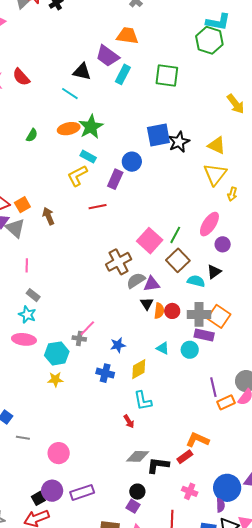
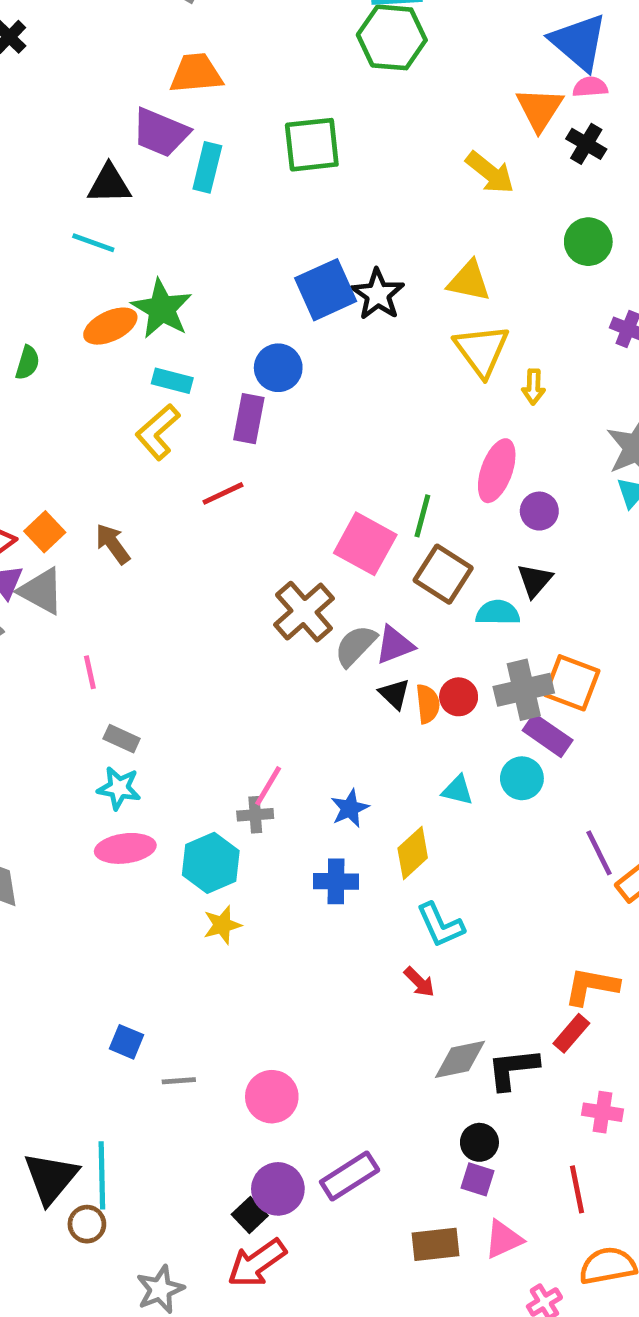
purple rectangle: (204, 335) -> (548, 735), turned 36

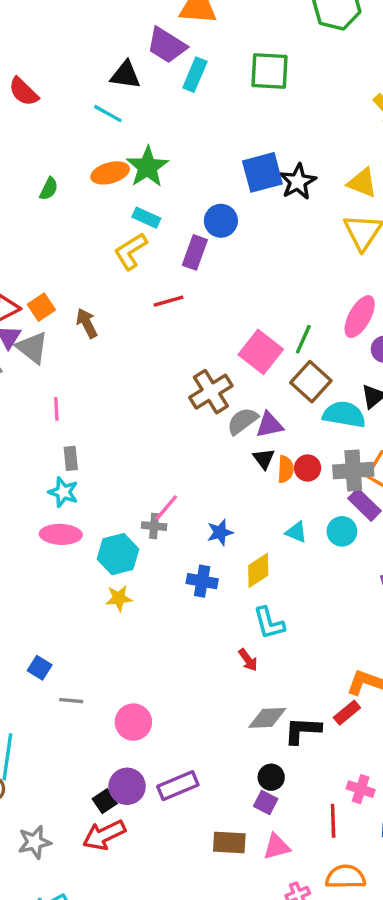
cyan semicircle: (498, 613) -> (344, 415), size x1.4
gray rectangle: (122, 739) -> (71, 458), turned 50
pink cross: (603, 1112) -> (361, 789), moved

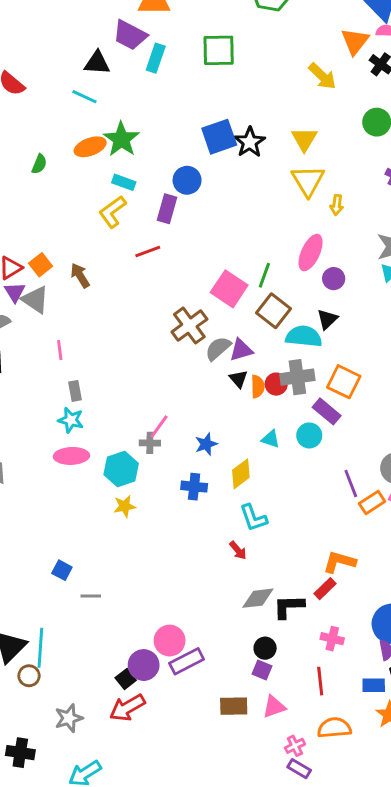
yellow triangle: (362, 183) -> (304, 139), turned 44
gray cross: (353, 471) -> (297, 377), moved
pink circle: (133, 722) -> (170, 641), moved
pink cross: (361, 789) -> (332, 639), moved

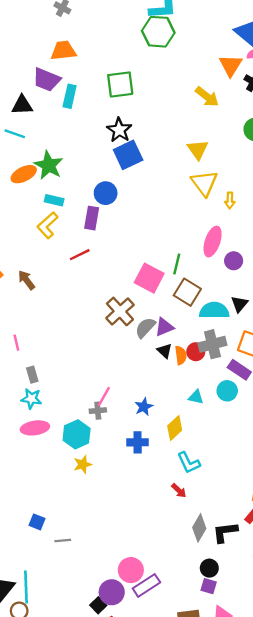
black star: (250, 142) -> (119, 130), moved
black triangle: (327, 319) -> (239, 304), moved
gray diamond: (258, 598) -> (199, 528), turned -48

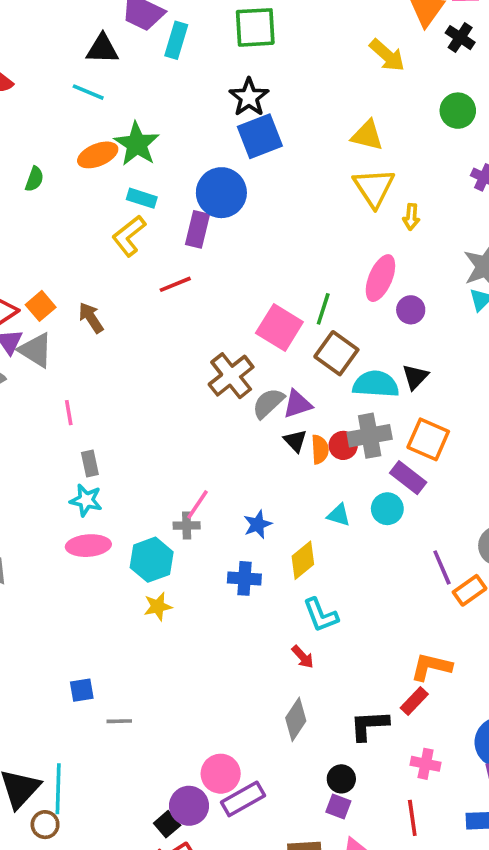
yellow triangle: (198, 150) -> (367, 135), turned -45
blue circle: (106, 193) -> (221, 193), size x1.4
blue square: (37, 522) -> (82, 690), turned -35
gray diamond: (199, 528) -> (296, 719), moved

